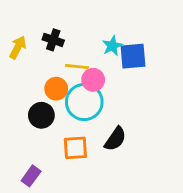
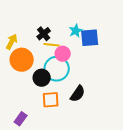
black cross: (53, 40) -> (44, 34), moved, turned 32
yellow arrow: (18, 47) -> (12, 42), moved
orange circle: (56, 89) -> (22, 60), moved, size x1.5
black circle: (41, 115) -> (42, 78), moved

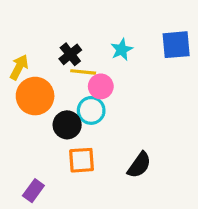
blue square: (90, 38) -> (176, 45), moved
cyan circle: (57, 69) -> (91, 110), size x0.7
black semicircle: (78, 94) -> (139, 165), moved

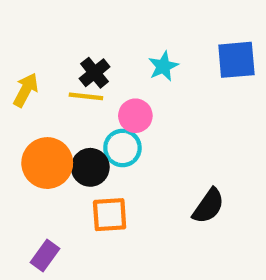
yellow line: (83, 72) -> (86, 96), moved
orange circle: (35, 96) -> (47, 163), moved
black semicircle: (139, 165) -> (208, 206), moved

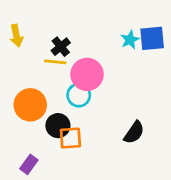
cyan star: (163, 66) -> (130, 40), moved
yellow arrow: (26, 90) -> (16, 36), moved, turned 140
pink circle: (135, 116) -> (87, 74), size x1.5
black circle: (90, 167) -> (58, 126), moved

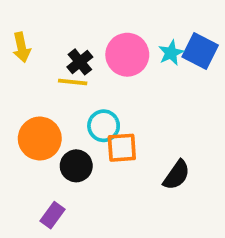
blue square: (152, 38) -> (200, 51), turned 32
pink circle: (87, 74) -> (127, 55), moved
orange square: (70, 138) -> (122, 148), moved
purple rectangle: (29, 164) -> (53, 215), moved

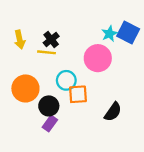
yellow arrow: (22, 47) -> (20, 40), moved
pink circle: (127, 55) -> (98, 58), moved
purple rectangle: (53, 215) -> (50, 123), moved

